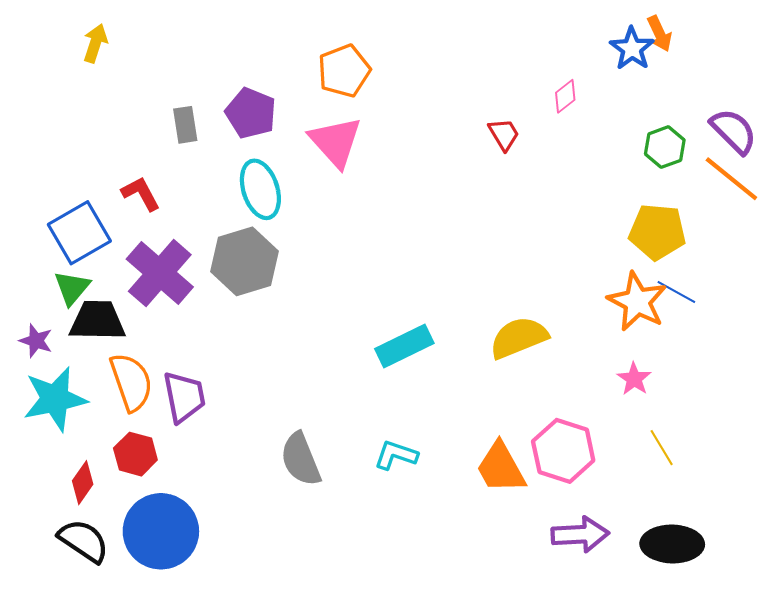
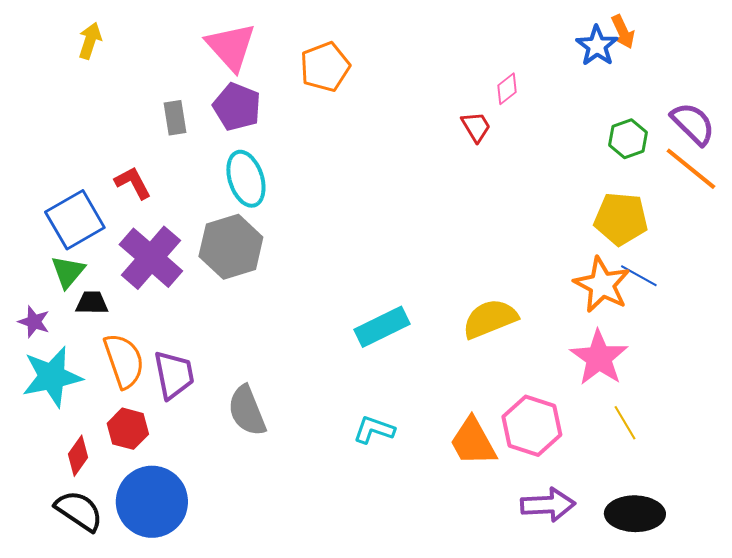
pink diamond: (565, 96) -> (507, 89), moved
pink triangle: (336, 142) -> (231, 47), moved
black trapezoid: (97, 321) -> (92, 303), size x0.6
pink star: (634, 379) -> (599, 358), size x1.8
gray semicircle: (301, 459) -> (247, 411), moved

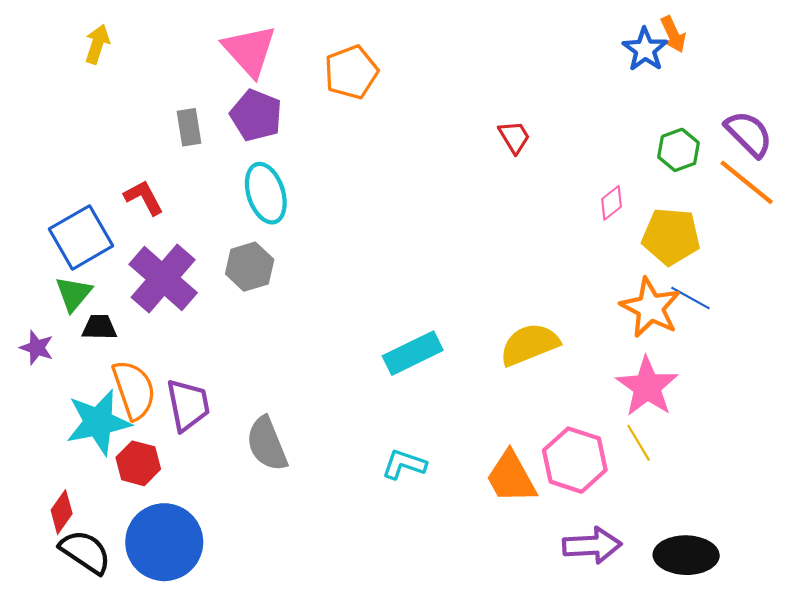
pink diamond: (507, 89) -> (612, 203), moved
gray hexagon: (231, 247) -> (250, 267), size x0.7
cyan star: (52, 377) -> (98, 422), moved
yellow line: (625, 423) -> (639, 443), moved
red diamond: (78, 456) -> (62, 512), moved

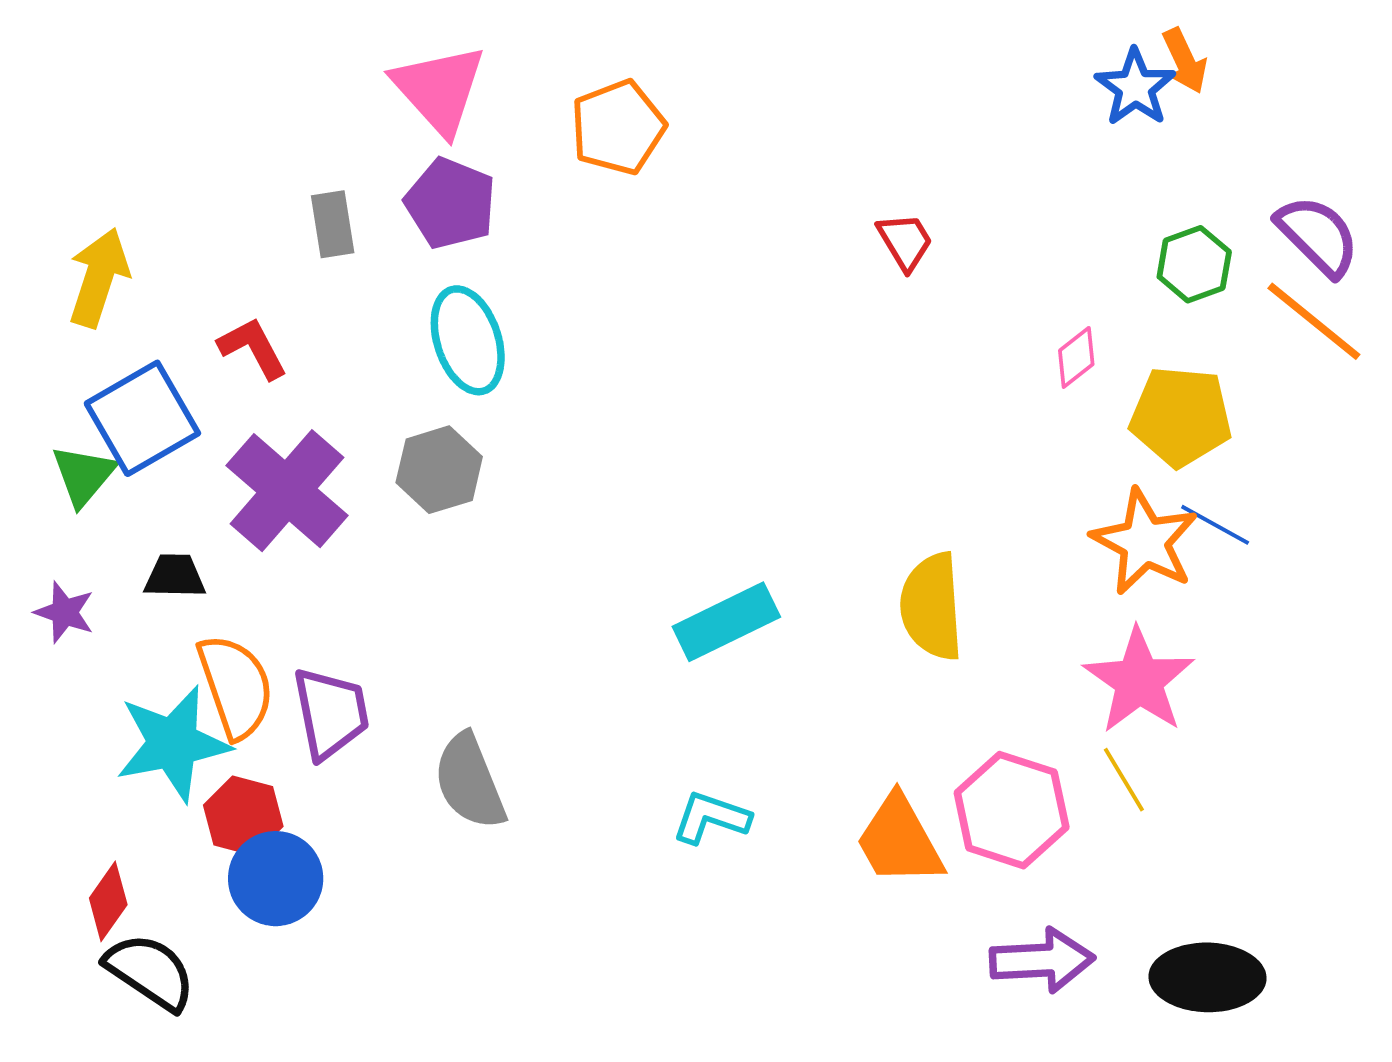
yellow arrow: (97, 44) -> (99, 278), moved, size x1.4
green triangle: (73, 294) -> (84, 475), moved
yellow semicircle: (529, 344) -> (932, 607), turned -72
blue circle: (164, 542) -> (276, 879), moved, size x0.7

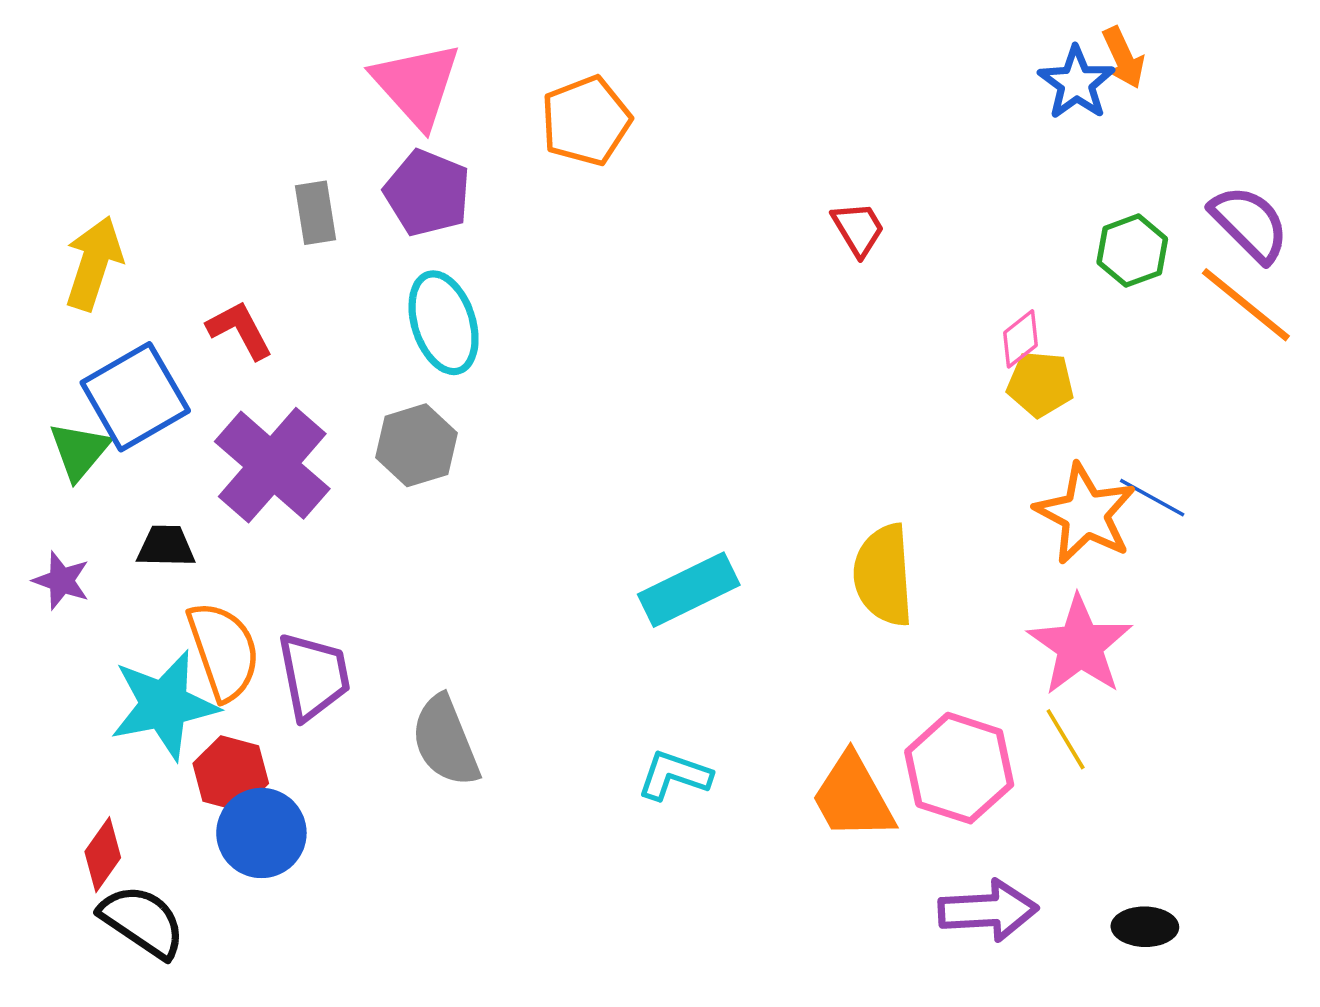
yellow pentagon: (1181, 416) -> (1040, 384), moved, size x0.7
black ellipse: (1207, 977) -> (1145, 927), size x0.6

